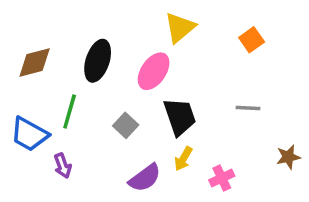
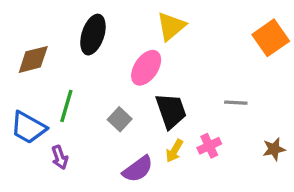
orange square: (252, 40) -> (271, 38), moved, size x1.5
black ellipse: (98, 61) -> (93, 35), moved
pink cross: (222, 178) -> (209, 146), moved

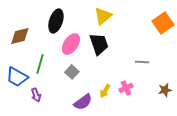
pink ellipse: (146, 68) -> (71, 44), moved
black trapezoid: (171, 111) -> (99, 44), moved

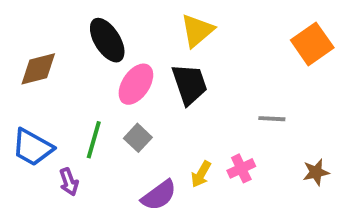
black ellipse: (56, 21) -> (107, 40), turned -50
green line: (40, 64) -> (94, 140), moved

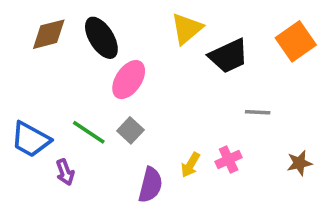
brown diamond: (38, 69) -> (49, 34), moved
black trapezoid: (190, 84) -> (229, 56), moved, turned 84
green line: (94, 140) -> (89, 132), turned -72
purple semicircle: (159, 195) -> (150, 185), turned -40

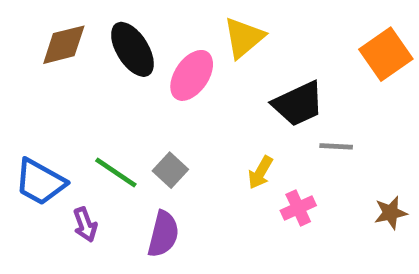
black trapezoid: (229, 56) -> (298, 104), moved
pink ellipse: (129, 80) -> (192, 75), moved
yellow arrow: (190, 165) -> (260, 172), moved
purple semicircle: (150, 185) -> (163, 234), moved

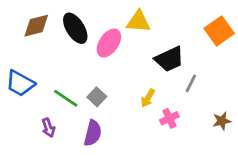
yellow triangle: (244, 38) -> (138, 22), turned 45
gray line: (336, 146) -> (191, 83), turned -66
blue trapezoid: (40, 182) -> (20, 83), moved

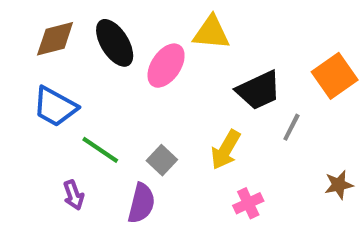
orange square: (219, 31) -> (335, 76), moved
blue trapezoid: (20, 83) -> (55, 107), moved
gray square: (97, 97) -> (162, 160), moved
yellow arrow: (148, 98) -> (226, 150), size x1.4
pink cross: (169, 118) -> (248, 203), moved

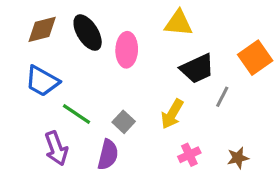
yellow triangle: (211, 33) -> (178, 23), moved
pink ellipse: (166, 66) -> (127, 50), turned -32
brown star: (339, 185) -> (238, 158), moved
purple arrow: (74, 195) -> (56, 148), size x1.5

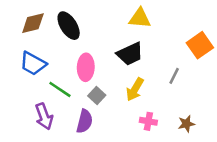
pink ellipse: (127, 50) -> (86, 67), moved
black trapezoid: (197, 69) -> (130, 54), moved
pink cross: (189, 155) -> (148, 121), turned 35

